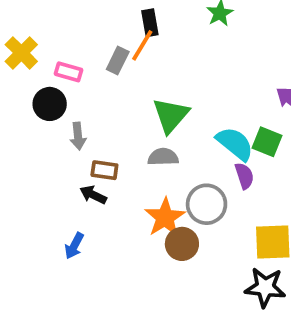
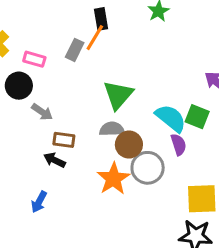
gray arrow: (78, 136) -> (42, 112), turned -50
brown circle: (182, 244) -> (129, 145), moved

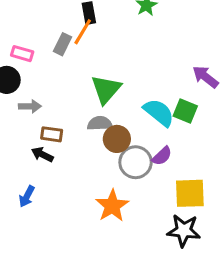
gray arrow: (42, 112) -> (30, 106), turned -35
purple semicircle: (179, 145) -> (162, 156), moved, turned 65
orange star: (113, 179) -> (112, 206), moved

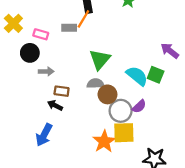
gray rectangle: (63, 44) -> (69, 28), turned 64
yellow square: (190, 193) -> (124, 133), moved
blue arrow: (27, 196) -> (44, 135), size x1.5

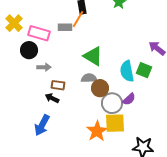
pink rectangle: (41, 34) -> (39, 33), size x1.5
green triangle: (100, 59) -> (93, 56), turned -40
cyan semicircle: (137, 76) -> (127, 71), turned -140

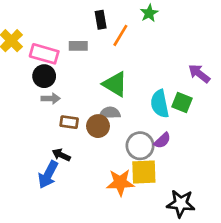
orange line: (78, 19) -> (120, 35), moved
black circle: (29, 50) -> (44, 76), moved
brown circle: (100, 88) -> (98, 126), moved
black arrow: (52, 98) -> (61, 155), moved
orange star: (97, 131) -> (120, 183), turned 30

